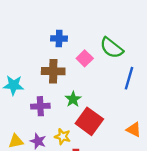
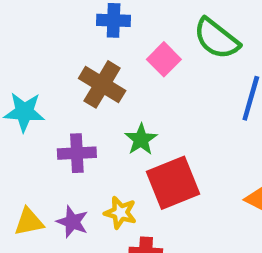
brown cross: (53, 71) -> (102, 84), turned 30
red square: (89, 121) -> (173, 183), turned 32

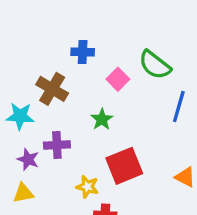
brown cross: (102, 84) -> (52, 89), moved
green star: (141, 139) -> (102, 119), moved
purple star: (72, 222) -> (28, 159), moved

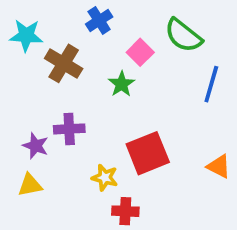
blue cross: (83, 52) -> (99, 20), turned -35
cyan star: (20, 116) -> (26, 35), moved
green star: (102, 119) -> (122, 84), moved

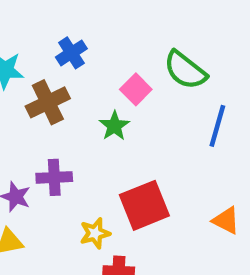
blue cross: (99, 20) -> (71, 53), moved
brown cross: (64, 63) -> (48, 102), turned 33
yellow star: (105, 178) -> (95, 233), turned -30

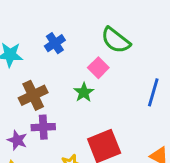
green semicircle: (185, 70) -> (116, 40), moved
brown cross: (48, 102) -> (33, 95), moved

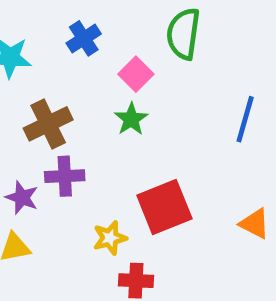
green semicircle: (116, 40) -> (183, 34), turned 60
pink square: (98, 68) -> (136, 74), moved

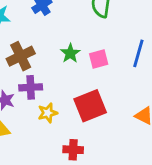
pink square: (136, 74) -> (99, 59), moved, turned 30
yellow star: (110, 238) -> (48, 113), moved

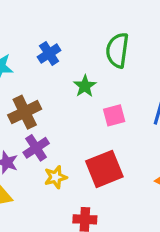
green star: (70, 53) -> (85, 86), moved
purple cross: (31, 87) -> (36, 148), turned -30

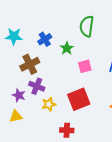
blue cross: (49, 54) -> (45, 39), moved
purple cross: (36, 148) -> (37, 86), turned -35

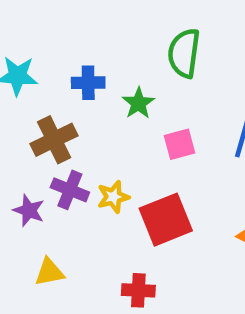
blue cross: (45, 39) -> (88, 83), turned 32
yellow star: (49, 104) -> (113, 197), moved
yellow triangle: (16, 116) -> (49, 272), moved

